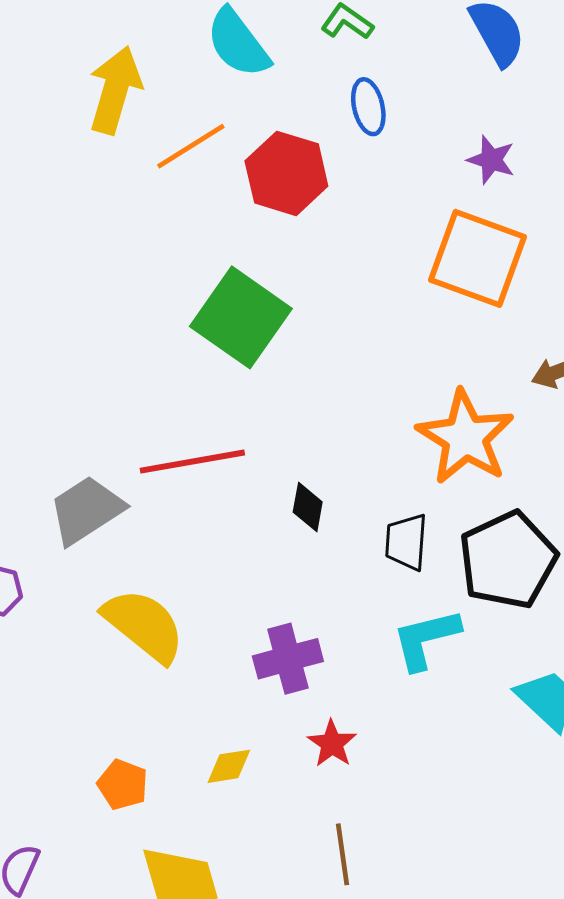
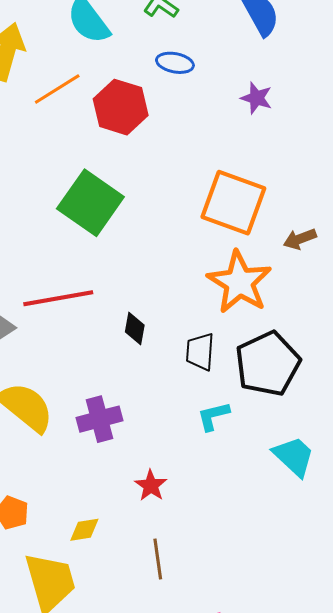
blue ellipse: (368, 107) -> (175, 63), turned -66
orange square: (478, 258) -> (233, 203), moved
cyan L-shape: (426, 639) -> (213, 416), size x0.7
purple cross: (288, 659) -> (99, 419), moved
yellow diamond: (229, 766) -> (84, 530), moved

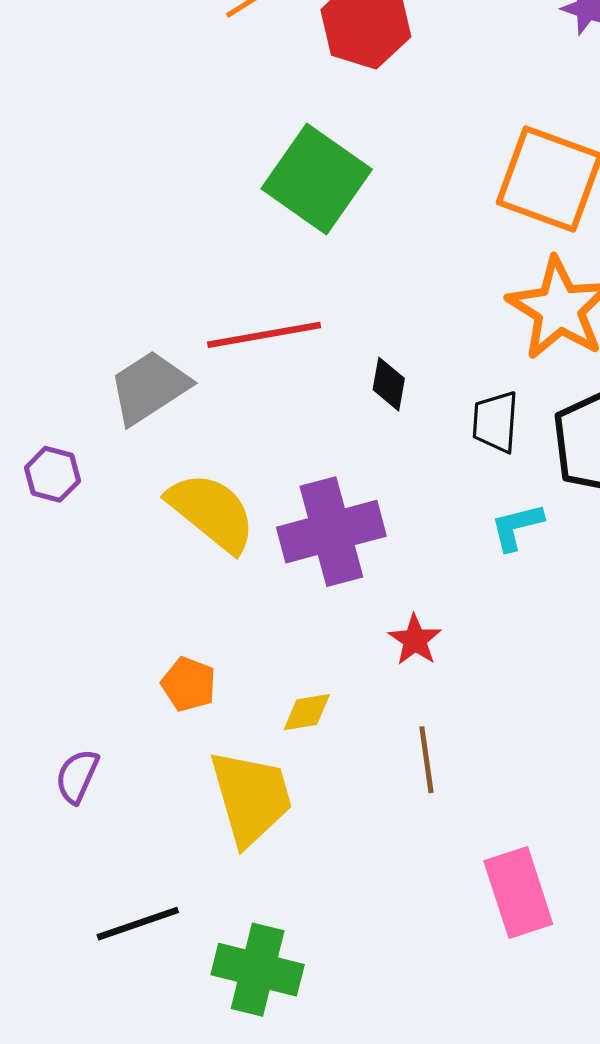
purple cross: (99, 419) -> (331, 532), size x1.4

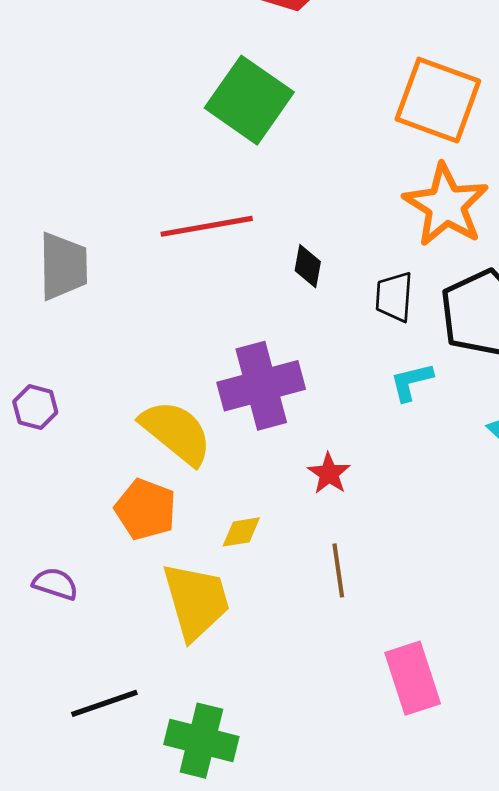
gray trapezoid: (149, 387) -> (63, 266), moved, turned 122
purple hexagon: (52, 474) -> (35, 407), moved
yellow semicircle: (212, 512) -> (176, 432), moved
orange pentagon: (189, 684) -> (146, 509), size x1.4
purple semicircle: (77, 776) -> (55, 584), turned 84

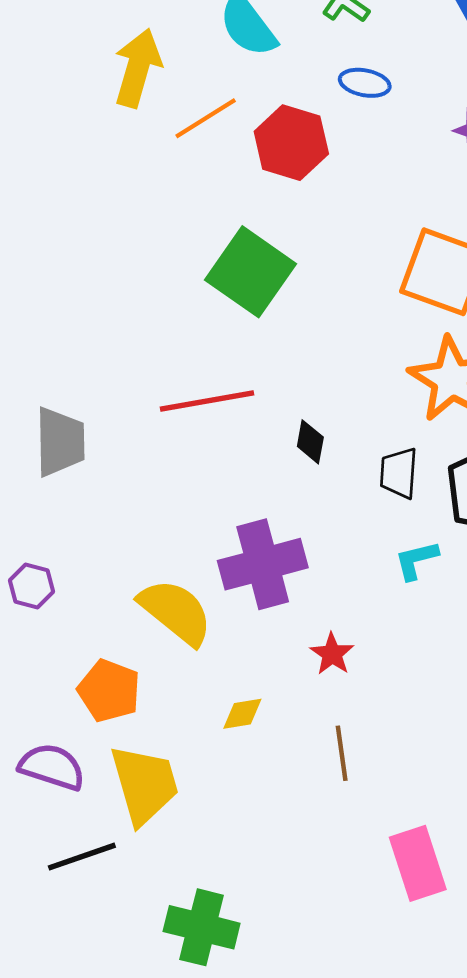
orange pentagon: (146, 509) -> (109, 691), moved
purple semicircle: (55, 584) -> (52, 767), size x1.4
yellow trapezoid: (196, 601) -> (144, 785), moved
black line: (104, 703) -> (82, 857), moved

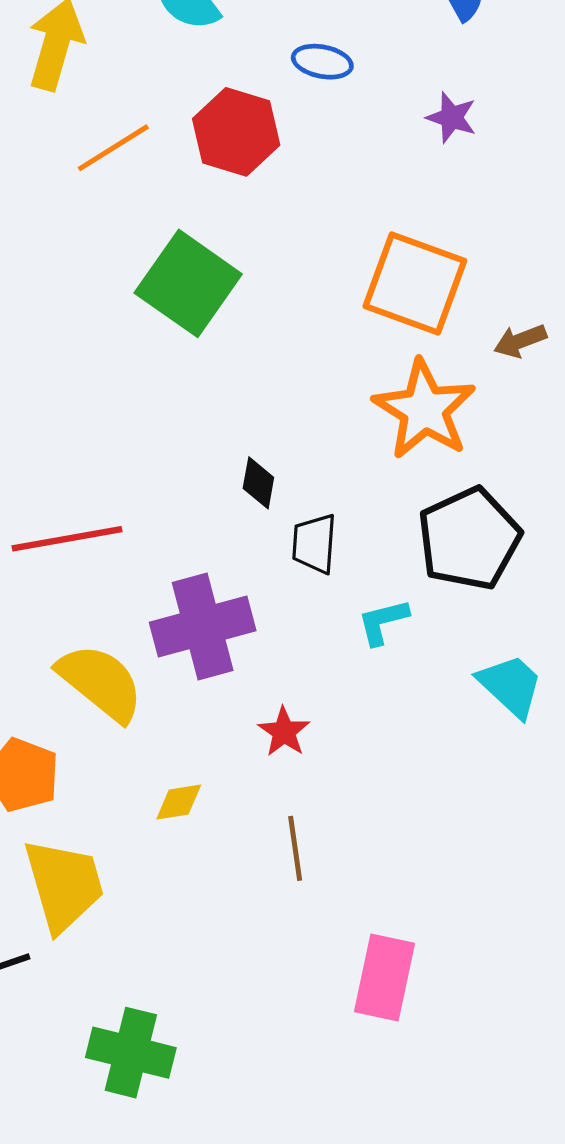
orange line: (206, 118) -> (113, 148), moved
red line: (207, 401) -> (67, 539), moved
black trapezoid: (399, 473) -> (314, 544), moved
pink rectangle: (418, 863) -> (385, 978), turned 30

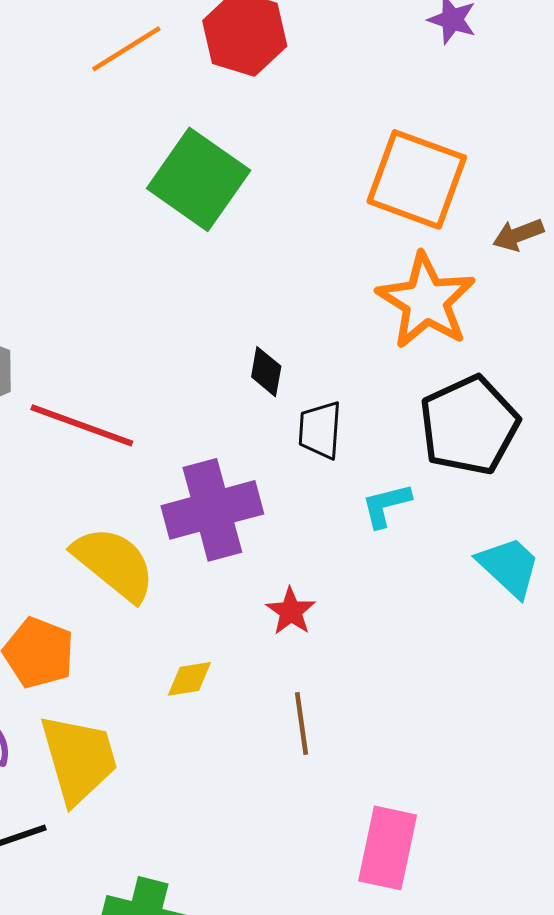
red line: (67, 539) -> (82, 425), turned 30

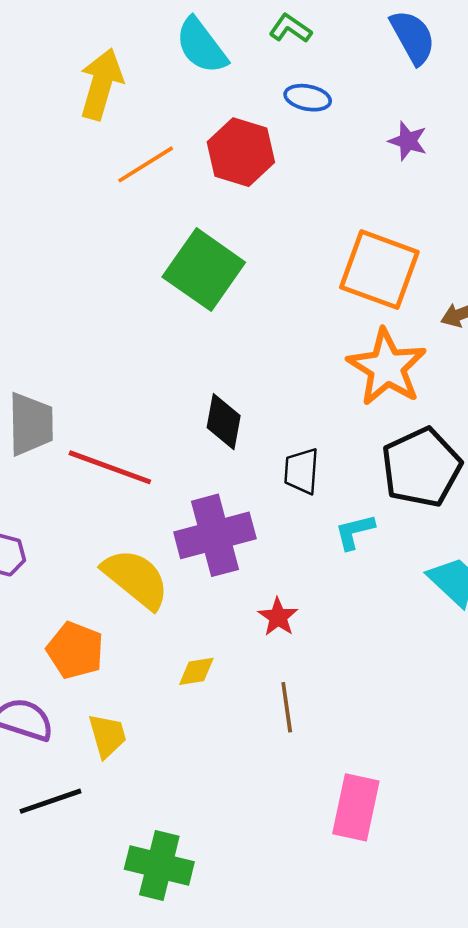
black diamond: (266, 372) -> (224, 422), moved, size x1.4
yellow trapezoid: (79, 759) -> (107, 736), size x0.6

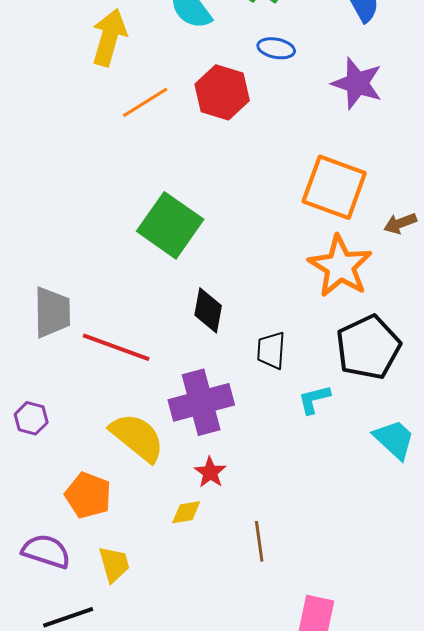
purple star: (408, 141) -> (357, 83), size x1.6
green square: (204, 270) -> (170, 225), moved
red star: (278, 617) -> (210, 472), moved

